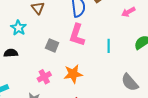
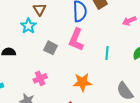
cyan star: (18, 28) -> (28, 26), moved
orange star: (73, 74) -> (82, 82), moved

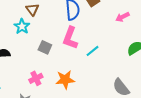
cyan line: (107, 53) -> (93, 51), moved, turned 48
orange star: (82, 82) -> (65, 80), moved

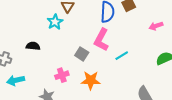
gray square: (45, 47) -> (82, 54), moved

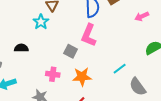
cyan line: (122, 56) -> (120, 69), moved
pink cross: (62, 75) -> (53, 74), turned 32

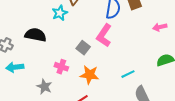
black semicircle: (21, 48) -> (35, 35), size x1.5

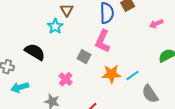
black semicircle: (35, 35) -> (35, 52), turned 30
pink cross: (61, 67) -> (66, 79), turned 32
orange star: (89, 75) -> (111, 74), moved

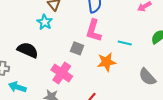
cyan line: (132, 75) -> (125, 43), moved, turned 56
pink cross: (66, 79) -> (62, 73), size x1.5
cyan arrow: (20, 87) -> (17, 87), turned 42

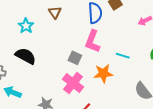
cyan star: (45, 22) -> (26, 26), moved
pink cross: (62, 73) -> (73, 83), moved

